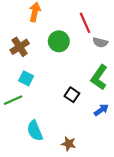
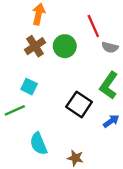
brown cross: (20, 47) -> (35, 46), moved
black square: (72, 95) -> (79, 104), size x1.5

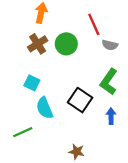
green line: (15, 110) -> (23, 132), moved
blue arrow: (111, 121) -> (111, 116), turned -56
cyan semicircle: (39, 144) -> (45, 108), moved

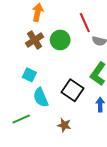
brown star: (77, 152) -> (64, 125), moved

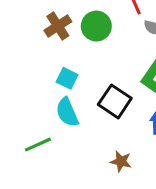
cyan square: (29, 75) -> (67, 78), moved
brown star: (64, 125) -> (121, 161), moved

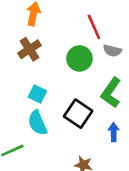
green circle: (96, 26) -> (79, 58), moved

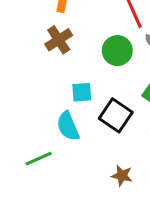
cyan square: (37, 94) -> (82, 92), moved, turned -30

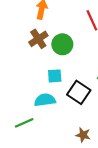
green circle: (117, 51) -> (62, 44), moved
cyan semicircle: (68, 126) -> (45, 100), turned 105

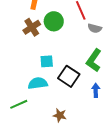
green circle: (62, 44) -> (54, 21), moved
brown star: (83, 135) -> (60, 115), moved

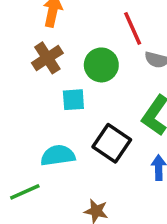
green circle: (54, 21) -> (101, 65), moved
cyan square: (47, 61) -> (73, 100), moved

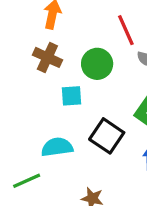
brown cross: (47, 58) -> (47, 57), turned -32

